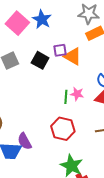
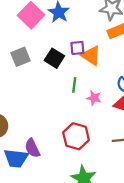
green line: (66, 97) -> (74, 85), moved

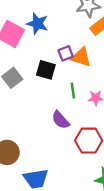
purple semicircle: (32, 148) -> (61, 120), moved

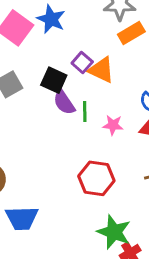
purple square: (66, 53) -> (82, 62), turned -35
purple semicircle: (61, 120) -> (64, 102), moved

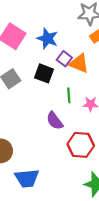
blue star: (51, 19) -> (47, 39), moved
purple semicircle: (64, 102) -> (55, 121), moved

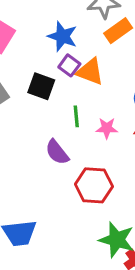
blue star: (47, 39) -> (62, 36), moved

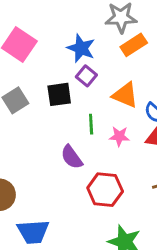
orange triangle: (90, 72) -> (125, 95), moved
black square: (41, 86) -> (59, 94), turned -30

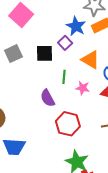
blue star: (81, 48) -> (76, 26), moved

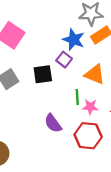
green line: (64, 77) -> (77, 97), moved
red hexagon: (68, 124) -> (88, 136), moved

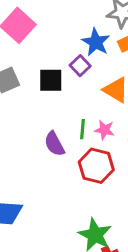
green line: (77, 97) -> (82, 129), moved

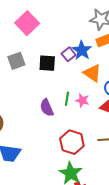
blue star: (96, 42) -> (82, 50), moved
red hexagon: (96, 166) -> (72, 142), moved

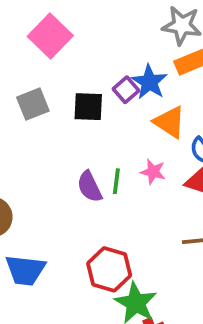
green line: (67, 99) -> (116, 181), moved
red hexagon: (72, 142) -> (109, 269), moved

